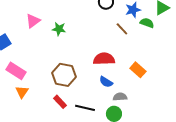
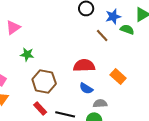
green star: (59, 29) -> (27, 54), moved

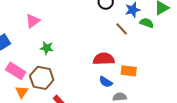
orange rectangle: (118, 76) -> (129, 71), moved, turned -35
brown hexagon: (44, 81) -> (42, 78), moved

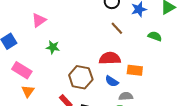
green semicircle: (147, 23) -> (155, 36), moved
brown line: (122, 29) -> (117, 28), moved
brown hexagon: (42, 78) -> (81, 77), moved

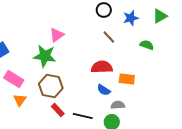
pink triangle: (39, 20) -> (57, 35), moved
green star: (53, 47) -> (45, 56), size x1.6
brown hexagon: (81, 77) -> (51, 86), moved

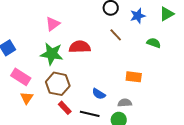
pink triangle: (57, 35) -> (53, 24), moved
red semicircle: (102, 67) -> (80, 47), moved
blue semicircle: (104, 90) -> (99, 94), moved

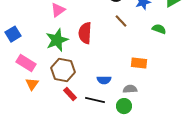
red semicircle: (80, 47) -> (85, 33), turned -85
green star: (52, 54) -> (57, 40), turned -30
blue semicircle: (99, 94) -> (104, 80), turned -32

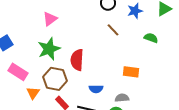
red semicircle: (85, 33) -> (77, 60), moved
orange triangle: (32, 84) -> (33, 93), moved

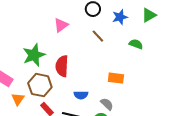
pink triangle: (50, 19) -> (61, 25), moved
gray semicircle: (122, 98) -> (107, 104), turned 48

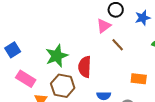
pink triangle: (61, 25) -> (104, 26), moved
brown line: (98, 36) -> (118, 45), moved

